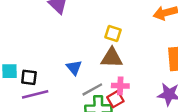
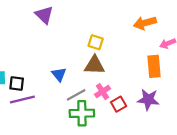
pink cross: (120, 86) -> (102, 92), turned -35
red square: (115, 99) -> (119, 104), moved

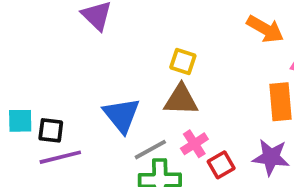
orange arrow: (145, 23) -> (265, 29), turned -135
blue triangle: (59, 74) -> (122, 115), size x1.5

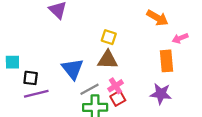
cyan square: (20, 121) -> (12, 62), moved
red square: (221, 165) -> (118, 98), moved

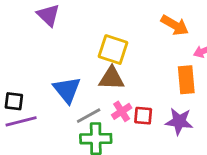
yellow square: (109, 37) -> (113, 50), size x1.5
red square: (118, 98) -> (143, 116), moved, turned 35

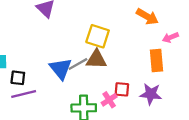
pink cross: (122, 111) -> (109, 100), moved
gray line: (89, 116) -> (78, 64), moved

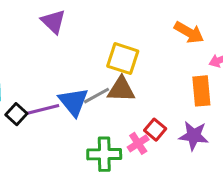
black square: (18, 78) -> (16, 114), turned 35
red square: (122, 89) -> (155, 130), turned 35
purple line: (24, 94) -> (43, 109), moved

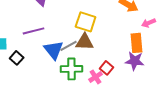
purple line: (43, 109) -> (34, 31), moved
purple star: (194, 136) -> (135, 61), moved
green cross: (104, 154) -> (72, 69), moved

